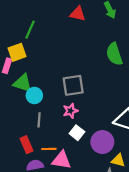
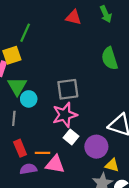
green triangle: (23, 83) -> (17, 86), turned 42
pink star: (70, 111) -> (65, 115), size x1.6
gray line: (39, 120) -> (14, 118), moved

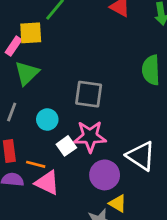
cyan circle: (29, 99) -> (47, 119), moved
pink star: (65, 115) -> (90, 136), moved
white square: (71, 137) -> (66, 146), moved

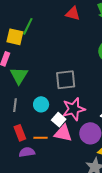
yellow square: (31, 33) -> (15, 37), moved, turned 30
pink triangle: (47, 183) -> (63, 133), moved

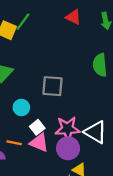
pink star: (74, 109) -> (67, 129), moved

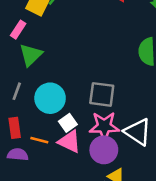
gray square: (52, 86) -> (102, 94), moved
cyan circle: (21, 107) -> (50, 98), size x1.5

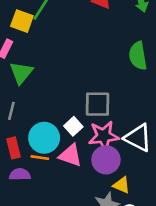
cyan circle: (50, 98) -> (44, 138), moved
white square: (68, 123) -> (73, 126), moved

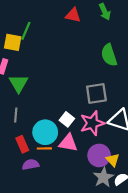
gray square: (97, 104) -> (96, 93), moved
purple circle: (106, 160) -> (99, 155), moved
yellow triangle: (122, 185) -> (113, 160), turned 32

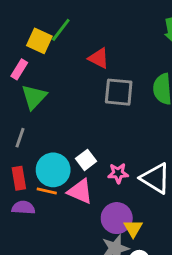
red triangle: (73, 15) -> (99, 58), moved
gray square: (96, 93) -> (119, 92), moved
pink star: (92, 123) -> (118, 173), size x0.6

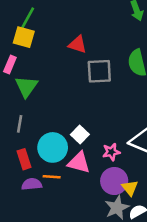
green line: (61, 30) -> (28, 18), moved
pink star: (118, 173) -> (111, 152), moved
orange line: (47, 191) -> (52, 177), moved

